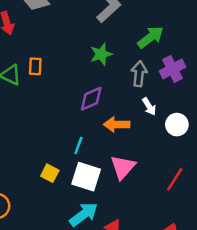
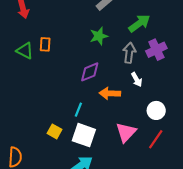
white circle: (177, 125) -> (156, 110), moved
pink triangle: (123, 167) -> (126, 132), moved

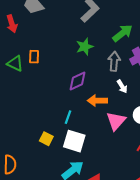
pink triangle: (126, 132) -> (116, 121), moved

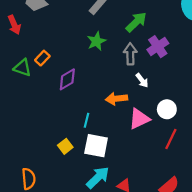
orange rectangle: (34, 57) -> (42, 58), turned 48
purple diamond: (77, 81) -> (67, 79), moved
pink triangle: (116, 121) -> (139, 119), turned 30
yellow square: (46, 139) -> (65, 146), turned 32

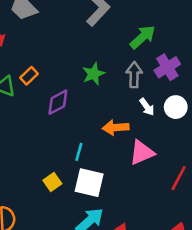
green star: (96, 41) -> (93, 74), moved
white circle: (167, 109) -> (176, 107), moved

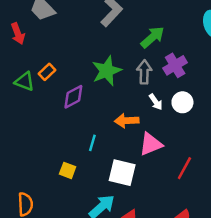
green star: (93, 74) -> (107, 71), size x1.4
yellow square: (52, 182) -> (68, 170), turned -35
white square: (89, 183) -> (122, 173), moved

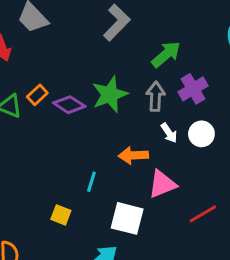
purple diamond: (73, 97) -> (69, 105), moved, turned 60
red line: (184, 168) -> (203, 214), turned 30

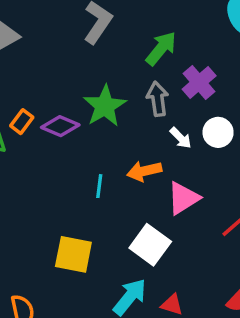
cyan line: (91, 182) -> (99, 186), moved
yellow square: (61, 215) -> (73, 254), size x1.6
white square: (127, 218) -> (150, 245), turned 32

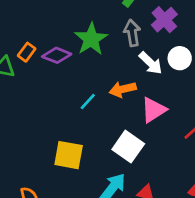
white arrow: (181, 138) -> (151, 63), size x1.4
cyan line: (99, 186) -> (88, 102), turned 36

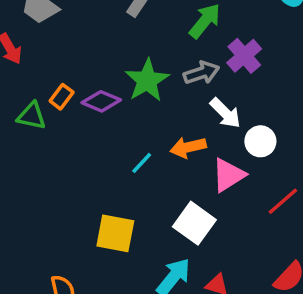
gray arrow: (132, 33) -> (201, 73), turned 80
white circle: (180, 58) -> (260, 141), moved

